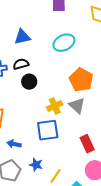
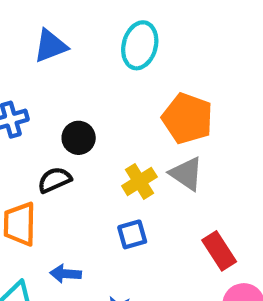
cyan ellipse: (64, 43) -> (140, 45), turned -40
black semicircle: (21, 64) -> (54, 180), moved
blue square: (48, 130) -> (132, 234), size x0.6

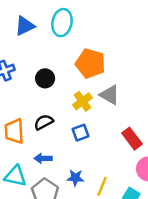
cyan ellipse: (140, 45) -> (62, 23), moved
orange pentagon: (187, 118) -> (90, 63), moved
black semicircle: (54, 180) -> (44, 122), moved

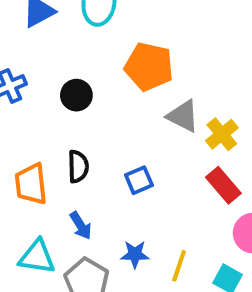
yellow cross: (82, 101) -> (222, 134), moved
black semicircle: (44, 122) -> (78, 166), turned 120
blue arrow: (43, 158) -> (81, 226), turned -119

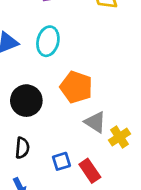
black circle: (76, 95) -> (26, 101), size x1.5
red rectangle: (223, 185) -> (90, 171), moved

